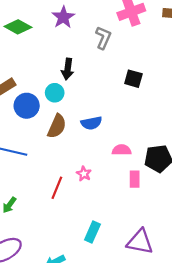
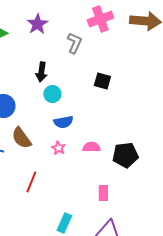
cyan circle: (55, 93) -> (52, 94), moved
brown semicircle: (57, 126) -> (21, 138), moved, turned 120
pink star: (84, 174) -> (58, 148), moved
pink rectangle: (135, 179) -> (103, 193), moved

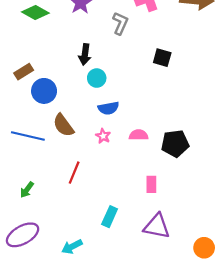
black square: (102, 81) -> (162, 58), moved

